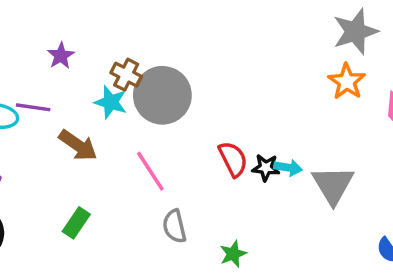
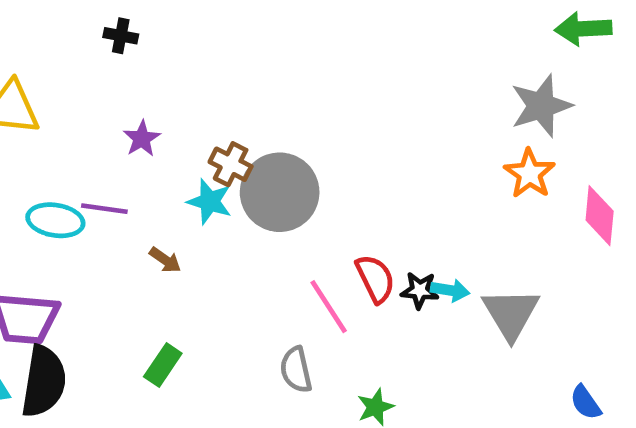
brown arrow: (78, 145) -> (165, 260), size x0.6
pink line: (150, 171) -> (329, 307), moved

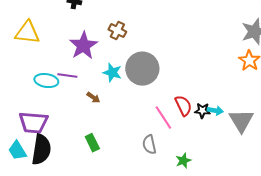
purple star: (142, 139) -> (83, 46), size x1.8
brown cross: (231, 164) -> (117, 31), moved
green rectangle: (163, 365) -> (92, 143), turned -60

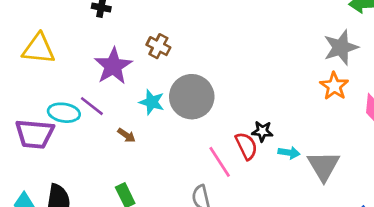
purple line: (67, 76) -> (92, 106), turned 30
black star: (202, 111) -> (262, 131), moved
purple trapezoid: (33, 123) -> (35, 134), moved

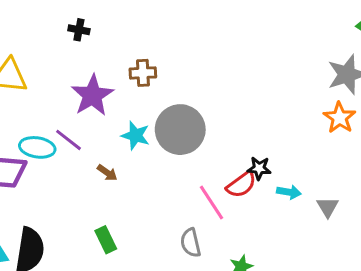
brown cross: (158, 46) -> (143, 73), turned -30
red semicircle: (246, 146) -> (241, 185), turned 80
gray triangle: (324, 166) -> (328, 207), size x0.6

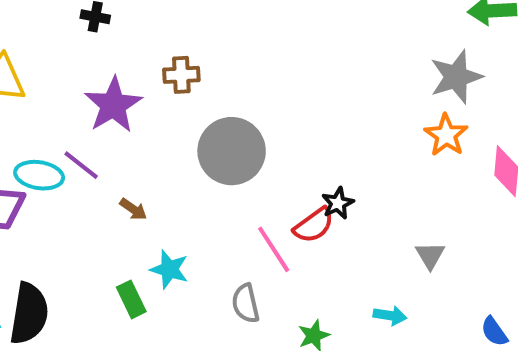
cyan star: (136, 136) -> (169, 269), moved
black star: (259, 168) -> (338, 203), turned -30
cyan arrow: (289, 192) -> (390, 316), moved

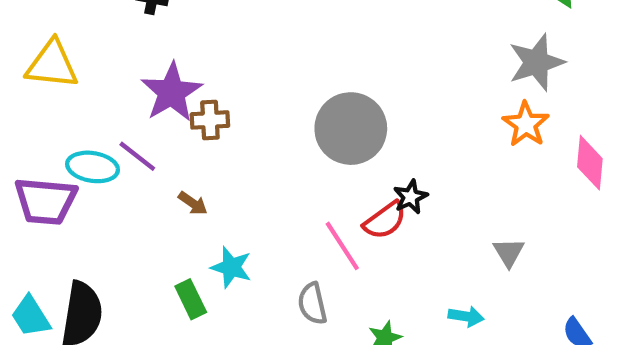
brown cross: (181, 75) -> (210, 120), moved
gray circle: (232, 151) -> (351, 129), moved

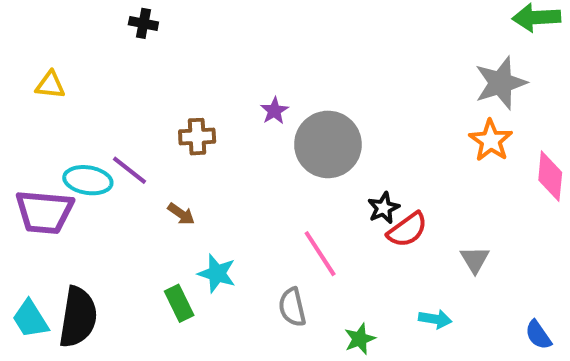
yellow triangle: (52, 65) -> (50, 85), size x0.6
purple star: (171, 92) -> (274, 111), moved, size x0.5
red semicircle: (385, 220) -> (407, 230), moved

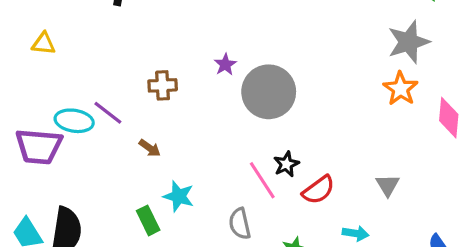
black star: (384, 208) -> (286, 164), moved
red semicircle: (407, 230) -> (319, 190), moved

